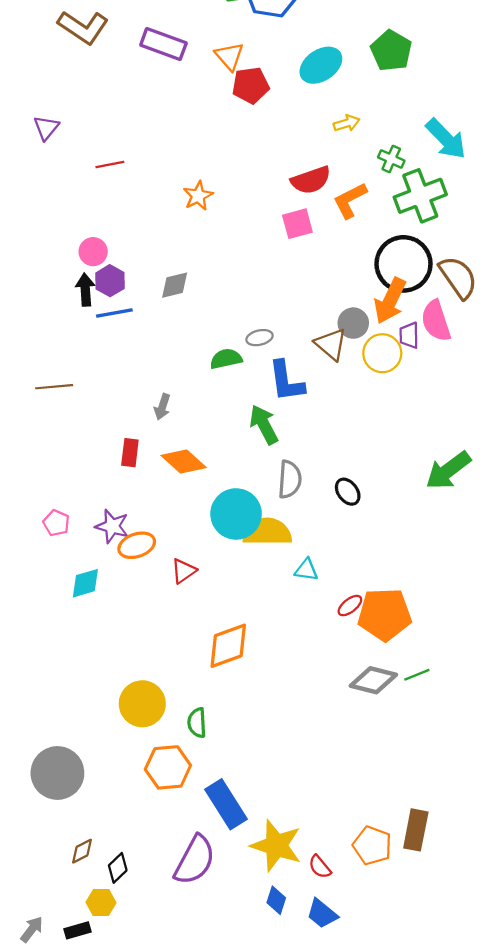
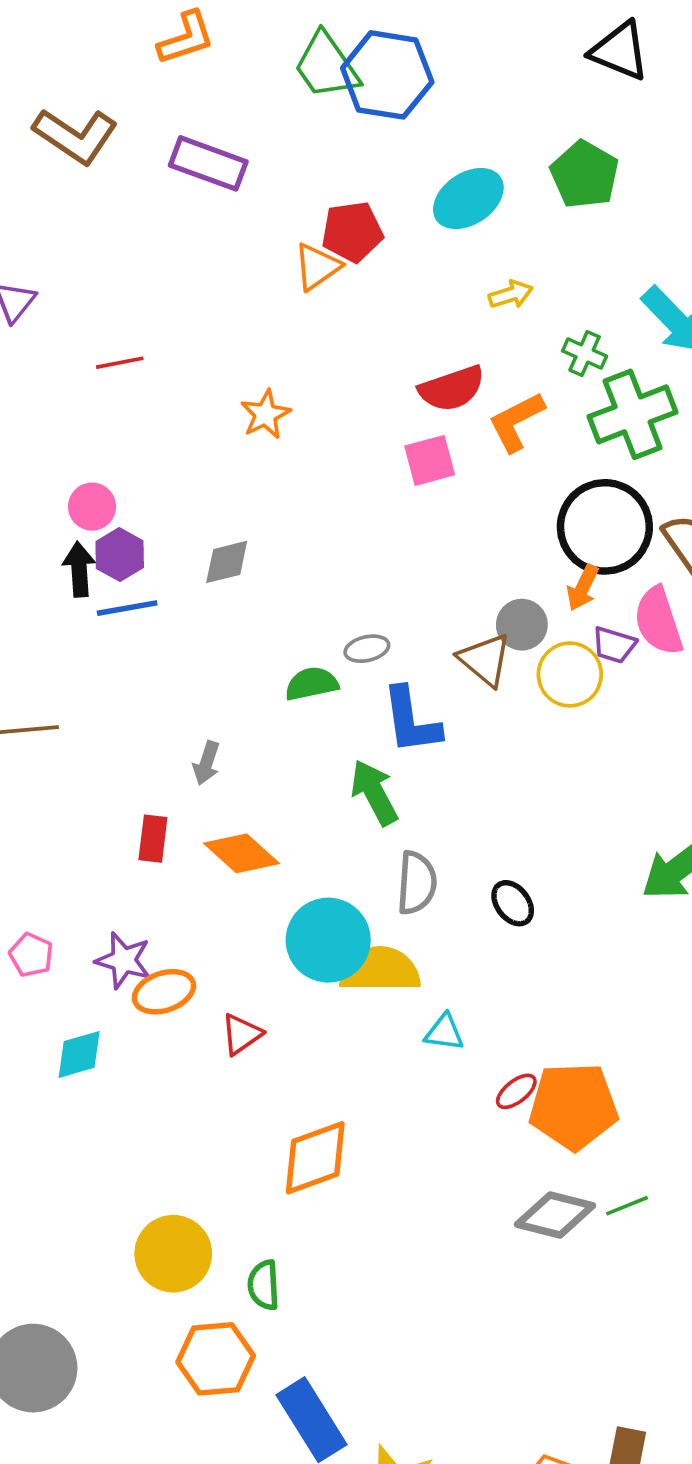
orange triangle: (229, 56) -> (317, 267), moved, turned 36
orange arrow: (390, 301) -> (583, 588), size x0.6
purple trapezoid: (409, 335) -> (614, 645), turned -72

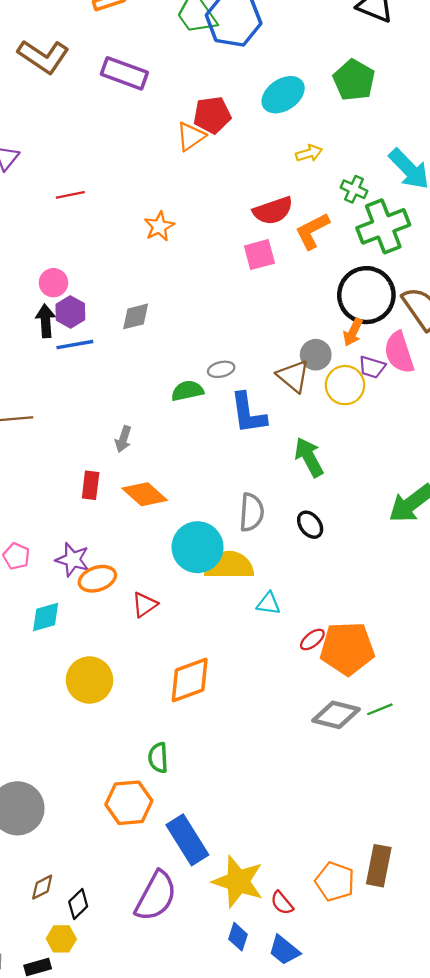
green arrow: (374, 793) -> (309, 457), moved
yellow circle: (173, 1254) -> (89, 680), moved

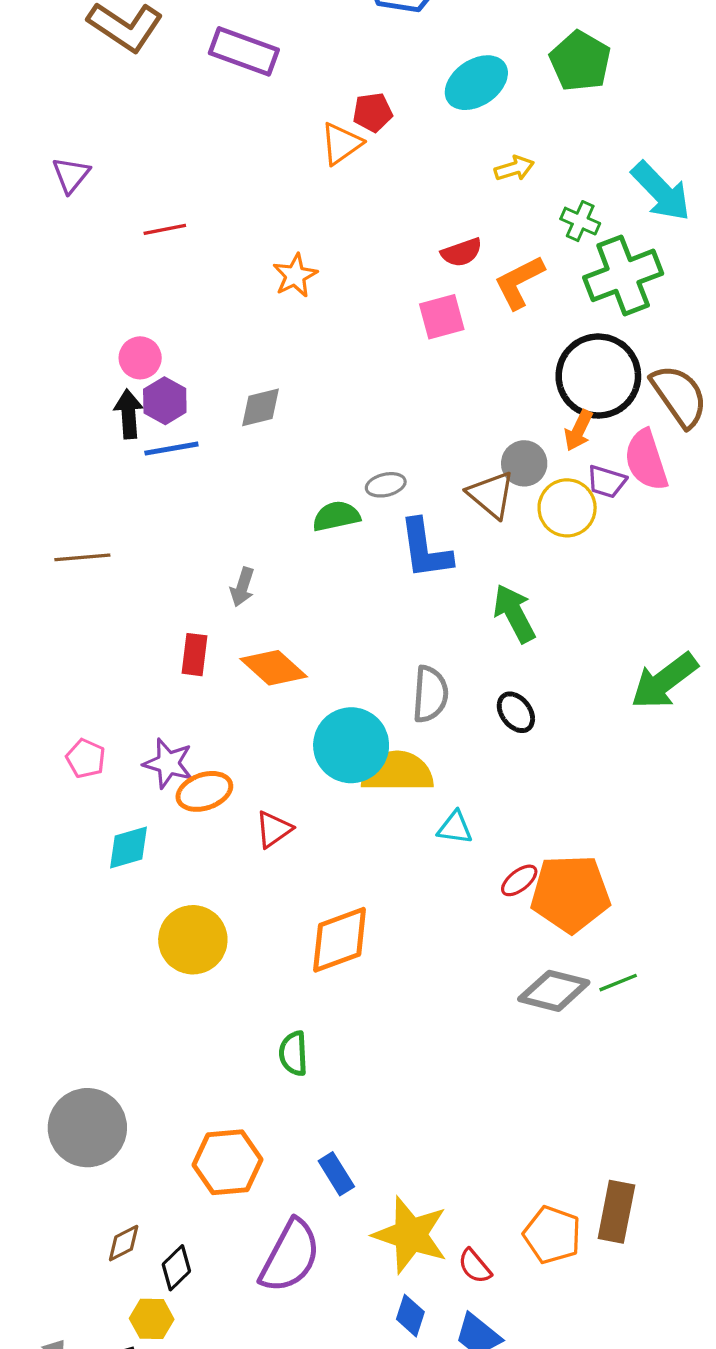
red pentagon: (212, 115) -> (373, 112), size x0.7
red semicircle: (273, 211) -> (462, 252), size x0.7
orange hexagon: (129, 803) -> (227, 1162), moved
blue rectangle: (187, 840) -> (336, 1174), size x0.6

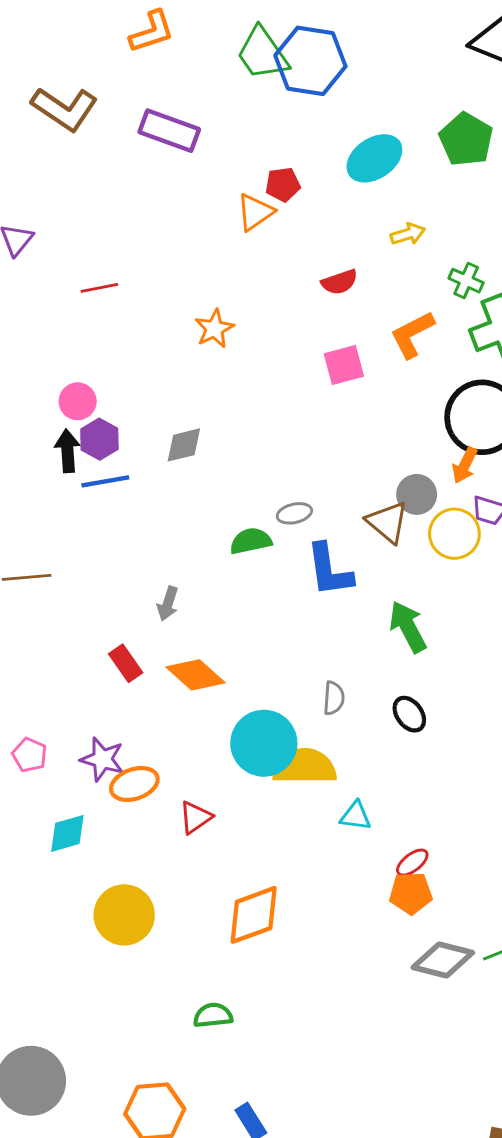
red semicircle: (462, 252) -> (340, 282), moved
red rectangle: (195, 655) -> (126, 663), turned -42
gray semicircle: (430, 694) -> (334, 698), size x0.7
orange pentagon: (570, 894) -> (411, 893), moved, size x0.6
green semicircle: (293, 1053) -> (213, 1015), turned 87

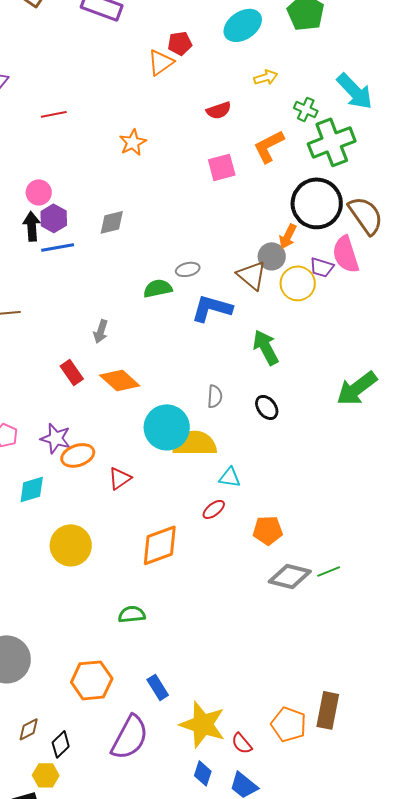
orange arrow: (465, 465) -> (288, 236), moved
blue L-shape: (329, 570) -> (212, 308), turned 114
red ellipse: (412, 863) -> (214, 509), moved

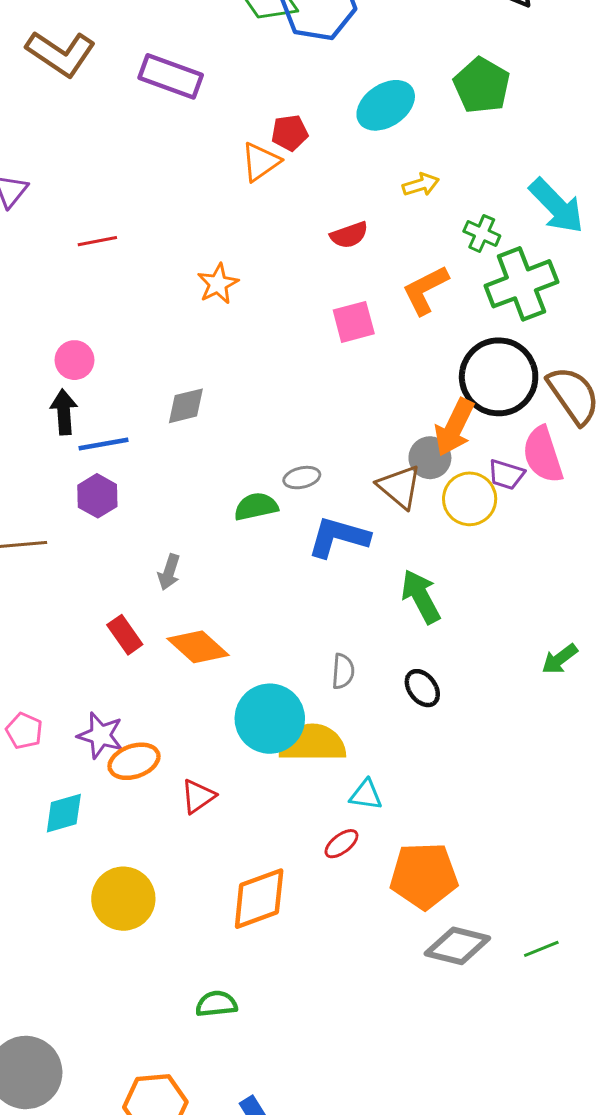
purple hexagon: (54, 218) -> (97, 496), moved
orange arrow: (288, 236) -> (454, 427), size x1.5
green arrow: (357, 388) -> (560, 659), size x0.6
orange pentagon: (268, 530) -> (424, 876), size x1.5
green line: (329, 571) -> (541, 949), moved

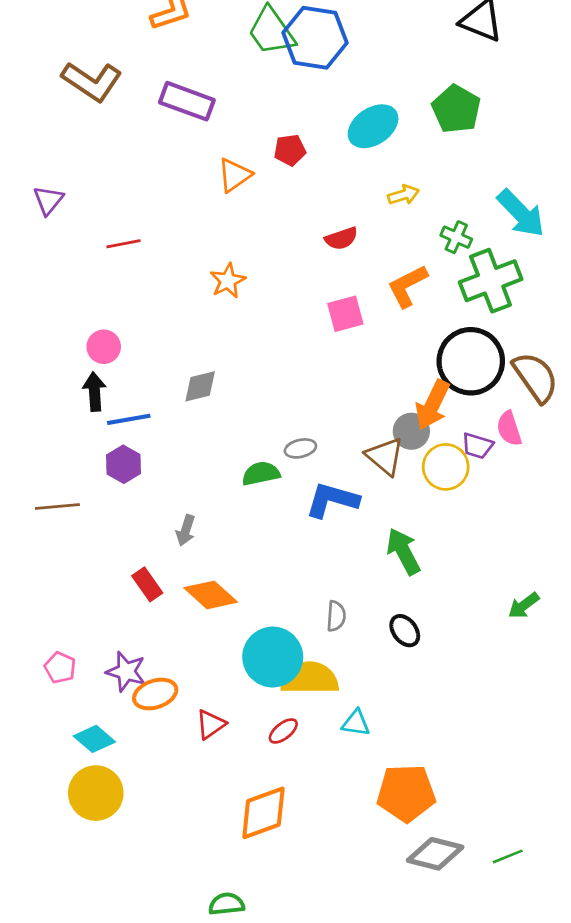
orange triangle: (261, 162) -> (234, 175), moved
pink semicircle: (543, 455) -> (509, 429), size x0.7
cyan diamond: (64, 813) -> (94, 739), turned 57
red ellipse: (341, 844) -> (283, 731), moved
yellow circle: (123, 899) -> (96, 793), moved

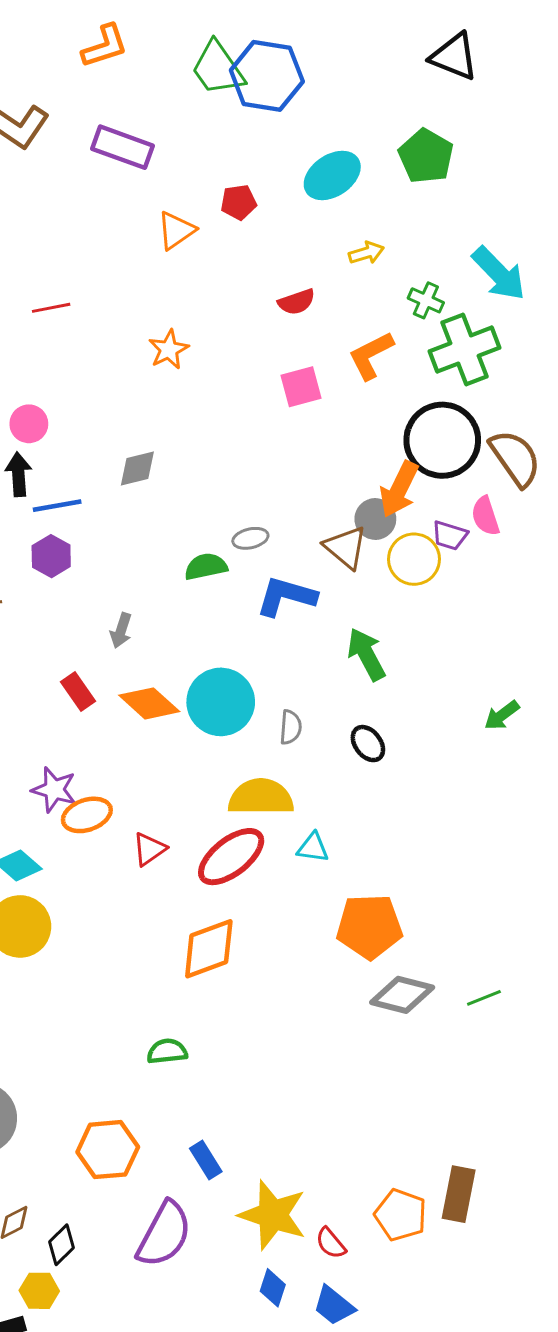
cyan circle: (273, 657) -> (221, 702), moved
red ellipse: (283, 731) -> (231, 857), size x2.0

